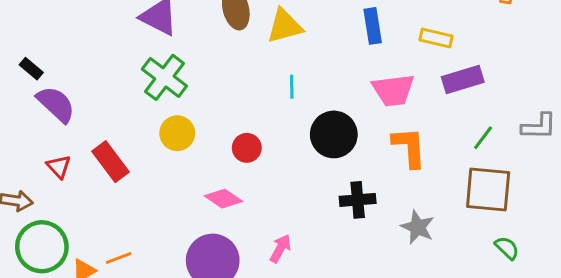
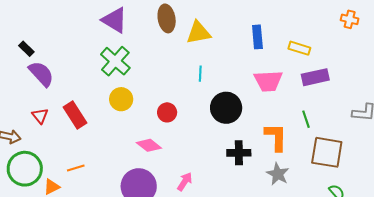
green line: (483, 138) -> (306, 119), moved, turned -60
orange L-shape: (409, 147) -> (276, 137), moved
orange line: (119, 258) -> (76, 168), moved

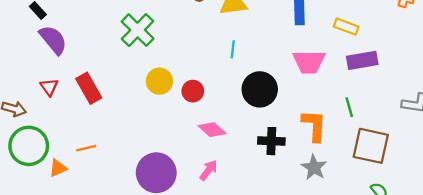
yellow circle: (121, 99) -> (159, 81), moved
pink diamond: (149, 145) -> (212, 130), moved

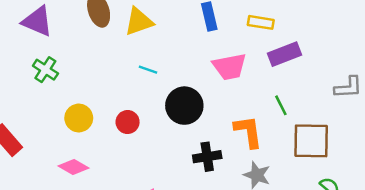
green cross: (138, 30) -> (45, 70), size x0.7
cyan line: (233, 49) -> (148, 70), turned -66
red circle: (193, 91) -> (128, 122), moved
pink diamond: (212, 130) -> (74, 167), moved

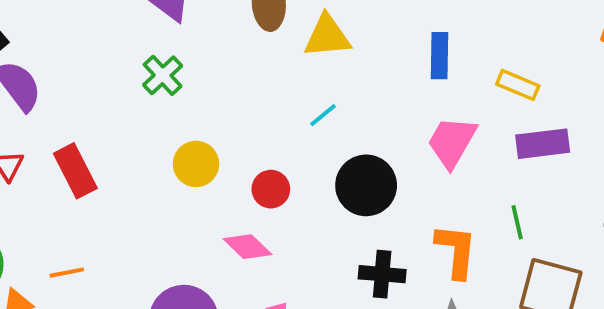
pink trapezoid: (230, 67) -> (452, 142), turned 117
cyan line: (148, 70) -> (323, 115), turned -72
pink diamond: (74, 167) -> (247, 247), moved

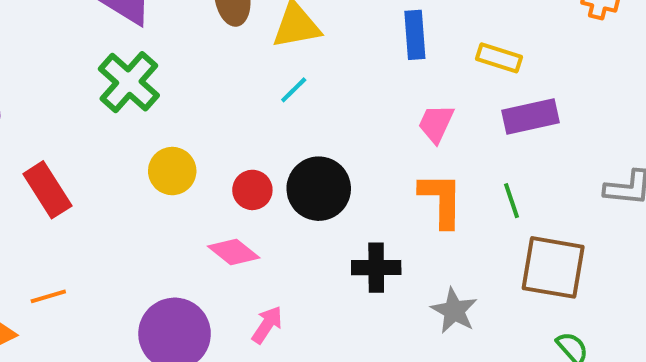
green cross: (163, 75) -> (129, 82), size x1.4
cyan line: (323, 115) -> (294, 90), moved
pink trapezoid: (452, 142) -> (436, 124), size x0.7
black circle: (366, 185) -> (319, 189), moved
orange L-shape: (456, 251) -> (441, 200), moved

